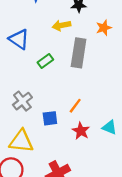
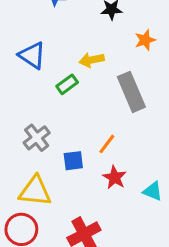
yellow arrow: (61, 25) -> (92, 60), moved
gray rectangle: (79, 53) -> (131, 92), moved, turned -32
cyan triangle: (110, 127) -> (153, 191), moved

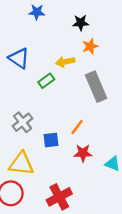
orange star: (145, 40) -> (90, 46), moved
red star: (115, 177) -> (83, 153), turned -30

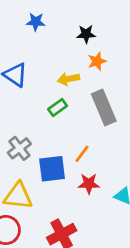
green rectangle: (46, 81) -> (58, 108), moved
blue square: (51, 140) -> (52, 169), size x1.5

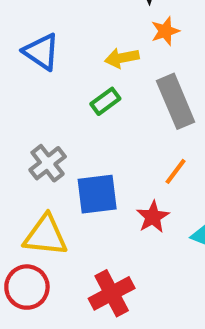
orange line: (82, 154) -> (176, 171), moved
red star: (89, 184) -> (153, 217), turned -30

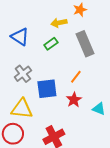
blue triangle: (41, 52) -> (20, 37), moved
orange line: (176, 171) -> (76, 77), moved

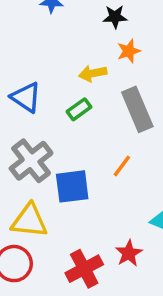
gray cross: (23, 74) -> (31, 161), size x1.4
red star: (74, 100) -> (129, 253), moved

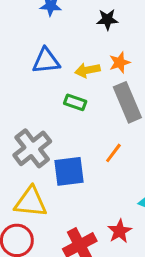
orange star: (129, 51) -> (120, 62), moved
blue triangle: (26, 97) -> (46, 61), moved, turned -40
green rectangle: (79, 109) -> (75, 102), turned 55

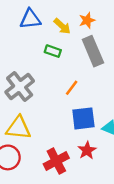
yellow arrow: (87, 70) -> (62, 26), turned -126
orange line: (113, 153) -> (72, 88), moved
blue square: (69, 171) -> (83, 118), moved

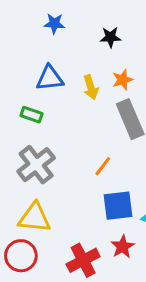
yellow arrow: (62, 26) -> (91, 87), turned 30
green rectangle: (53, 51) -> (32, 115), moved

